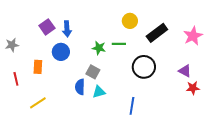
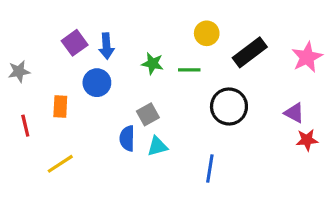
green star: (99, 48) -> (153, 64), moved
gray square: (93, 72) -> (148, 114), turned 32

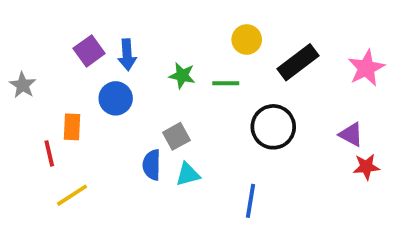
gray star: (19, 71) -> (23, 85), turned -30
red line: (25, 126) -> (49, 153), moved

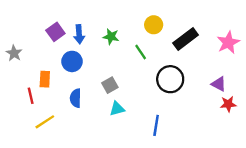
green star: (182, 76) -> (111, 37), moved
green line: (226, 83) -> (141, 52), turned 56
blue semicircle: (152, 165) -> (76, 98), moved

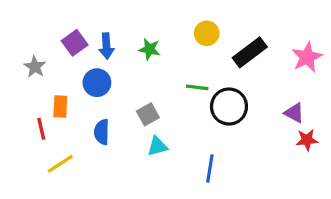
green line: (141, 52) -> (197, 87), moved, turned -49
gray star: (14, 53) -> (35, 67), moved

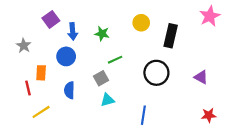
purple square: (75, 43) -> (51, 19), moved
black rectangle: (250, 52) -> (171, 36), turned -40
pink star: (307, 57) -> (210, 16), moved
green line: (197, 87) -> (115, 60), moved, turned -32
red star: (307, 140) -> (209, 115), moved

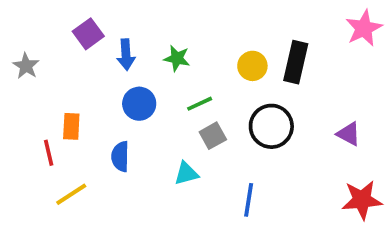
yellow circle: (141, 23) -> (252, 66), moved
gray star: (24, 46) -> (26, 66), moved
blue circle: (66, 56) -> (139, 104), moved
gray square: (101, 78) -> (213, 136), moved
red star: (209, 115) -> (362, 200), size x1.5

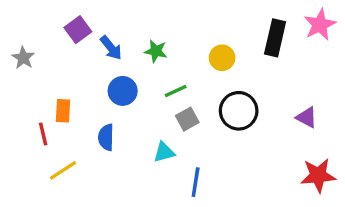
blue arrow: (126, 55) -> (111, 48), turned -35
black rectangle: (296, 62) -> (275, 38), moved
blue line: (249, 200) -> (196, 182), moved

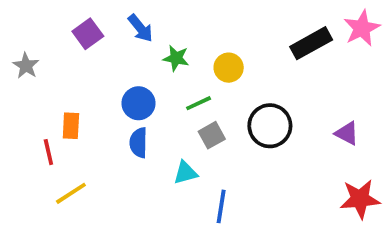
black rectangle: (275, 38) -> (311, 43), turned 48
blue arrow: (111, 48) -> (140, 28), moved
yellow circle: (222, 58) -> (229, 68), moved
blue semicircle: (106, 137) -> (139, 143), moved

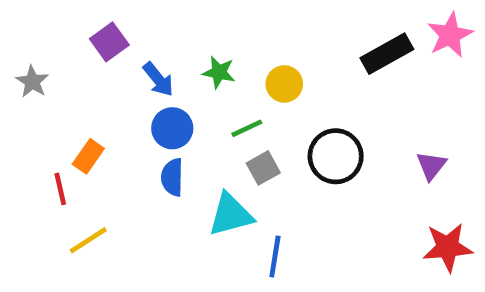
blue arrow: (140, 28) -> (158, 79), moved
orange rectangle: (71, 126) -> (88, 156), turned 32
purple triangle: (347, 133) -> (431, 166), turned 40
cyan triangle: (185, 173) -> (231, 215), size x1.5

